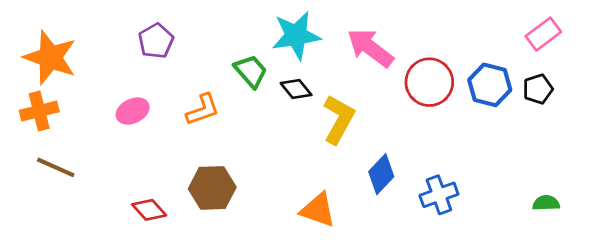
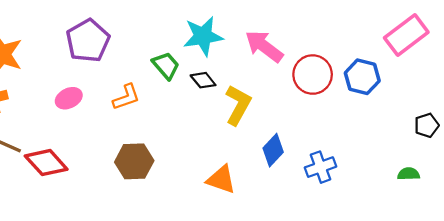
pink rectangle: (543, 34) -> (406, 35), size x1.5
purple pentagon: (156, 41) -> (88, 41), size x1.5
black pentagon: (538, 89) -> (427, 125), moved
red diamond: (149, 210) -> (46, 163), moved, size x1.5

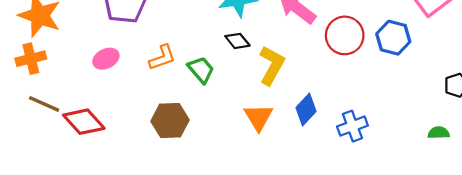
green trapezoid: (166, 65) -> (201, 70), moved
orange triangle: (221, 179) -> (258, 117), moved, turned 40

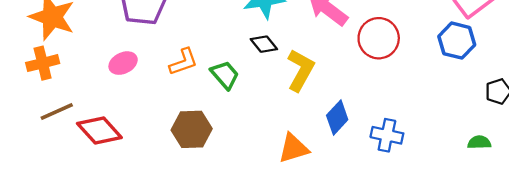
blue hexagon: (393, 38) -> (457, 41), moved
brown line: (44, 104) -> (57, 112), turned -48
orange triangle: (258, 117) -> (293, 148), moved, turned 44
blue cross: (352, 126) -> (387, 135), turned 32

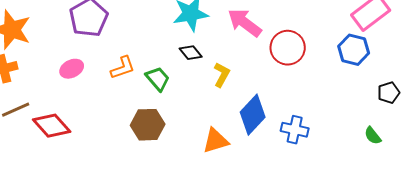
yellow L-shape: (301, 70) -> (222, 75), size x0.7
blue diamond: (337, 117) -> (253, 115), size x1.4
brown hexagon: (192, 129) -> (148, 125), moved
green semicircle: (479, 142) -> (373, 136), turned -126

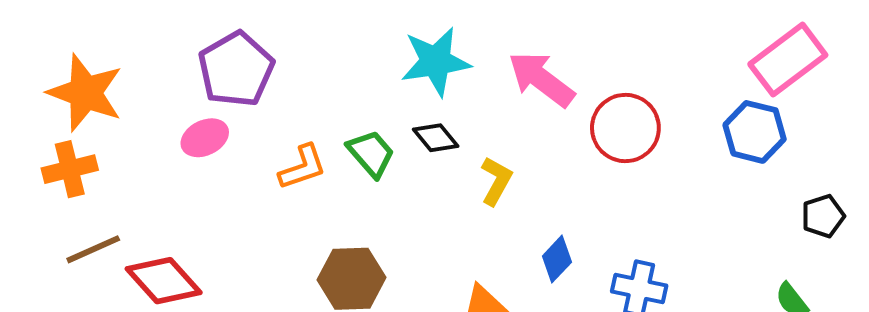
pink ellipse: (72, 69) -> (205, 138), moved
green trapezoid: (158, 79) -> (371, 153), moved
blue diamond: (253, 115) -> (557, 259), size x0.6

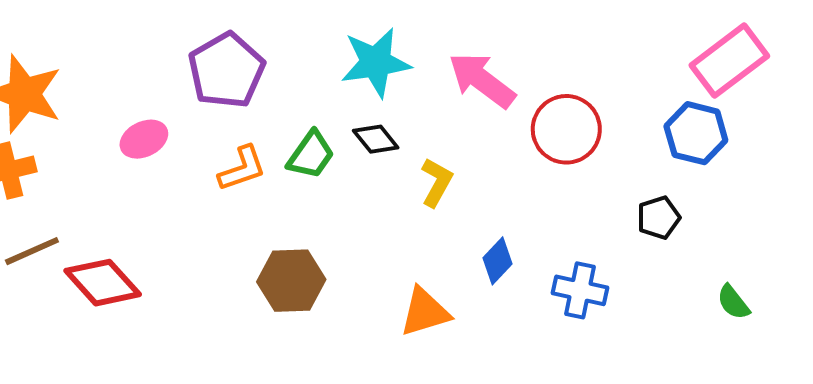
purple pentagon: (236, 69) -> (226, 70), moved
green trapezoid: (371, 153) -> (311, 155), turned 76
black pentagon: (823, 216) -> (659, 218), moved

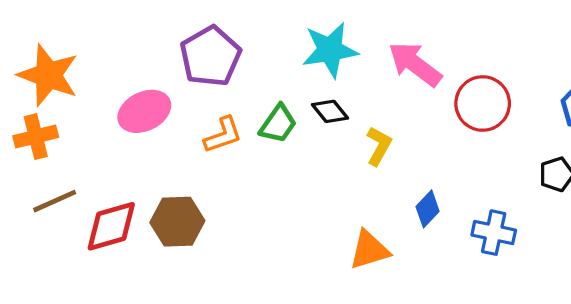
pink ellipse: (144, 139) -> (144, 111), size x1.4
brown hexagon: (291, 281) -> (177, 222), moved
red diamond: (103, 283) -> (111, 226), turned -64

